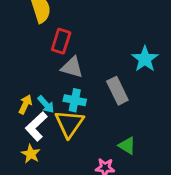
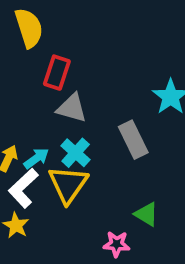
cyan cross: (75, 100) -> (76, 153), turned 30
cyan arrow: (46, 104) -> (36, 158), turned -84

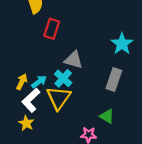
gray triangle: (72, 108) -> (74, 60), moved
gray rectangle: (133, 140) -> (114, 79), moved, turned 45

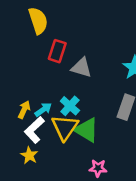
gray triangle: (74, 60) -> (81, 68), moved
green triangle: (107, 116) -> (87, 130), moved, size x1.5

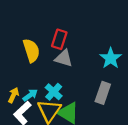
yellow semicircle: (38, 21) -> (31, 50), moved
red rectangle: (57, 51) -> (59, 39), moved

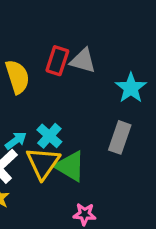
gray triangle: (64, 58) -> (83, 61), moved

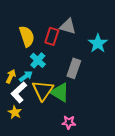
red rectangle: (57, 61) -> (52, 36), moved
cyan cross: (49, 136) -> (38, 60), moved
gray rectangle: (120, 137) -> (74, 68), moved

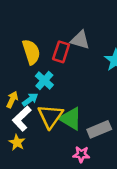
gray rectangle: (74, 68) -> (99, 129), moved, turned 48

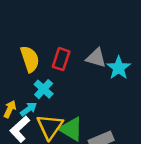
gray triangle: (80, 40) -> (96, 58), moved

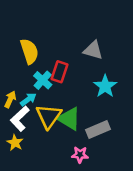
red rectangle: (61, 59) -> (60, 72), moved
cyan star: (119, 68) -> (105, 86), moved

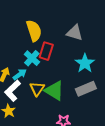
yellow semicircle: (29, 51) -> (34, 31), moved
yellow triangle: (49, 116) -> (37, 89), size x0.7
gray rectangle: (98, 129) -> (86, 89), moved

